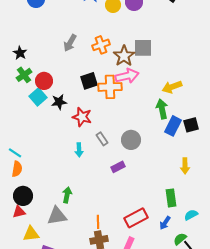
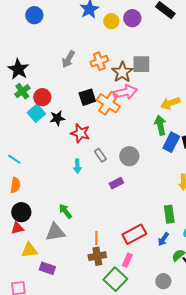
black star: (20, 53) -> (18, 69), size x1.5
orange cross: (110, 87) -> (108, 103), turned 35
cyan line: (15, 153) -> (14, 159), moved
green arrow: (67, 195) -> (65, 211), turned -49

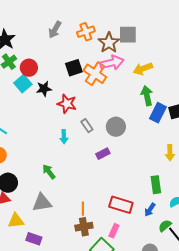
yellow arrow: (170, 103) -> (143, 69), moved
green arrow: (65, 211) -> (49, 172), moved
red rectangle: (134, 234) -> (121, 205), turned 45

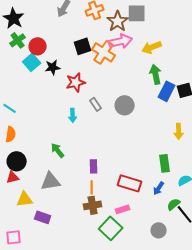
red star: (67, 104) -> (76, 82), turned -30
purple rectangle: (103, 154) -> (94, 166), moved, turned -64
pink rectangle: (114, 231) -> (123, 209), turned 48

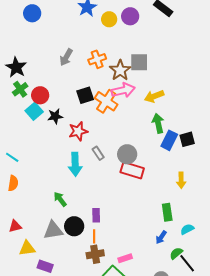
cyan arrow: (73, 115) -> (75, 164), size x1.6
black circle: (17, 161) -> (74, 226), moved
red rectangle: (130, 183) -> (132, 170), moved

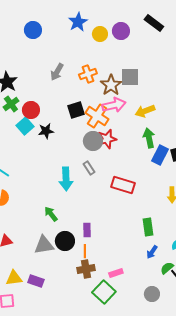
blue circle: (32, 13) -> (33, 30), moved
red star: (78, 131) -> (107, 139), moved
gray circle: (127, 154) -> (93, 141), moved
green rectangle: (167, 212) -> (148, 227), moved
yellow triangle: (27, 248) -> (14, 278), moved

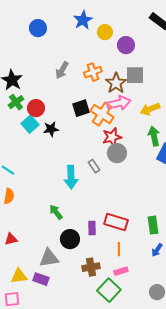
purple circle: (121, 31) -> (126, 45), moved
gray circle: (93, 141) -> (117, 153), moved
red rectangle: (123, 185) -> (116, 222), moved
gray triangle: (44, 245) -> (49, 258), moved
orange line: (85, 251) -> (119, 249), moved

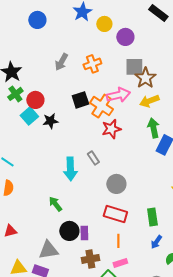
brown star: (116, 83) -> (145, 78), moved
gray circle: (117, 153) -> (116, 184), moved
purple rectangle: (92, 228) -> (84, 233), moved

